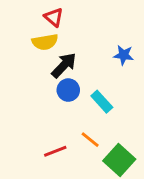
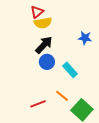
red triangle: (54, 17) -> (37, 12), turned 40
yellow semicircle: (45, 42) -> (43, 23), moved

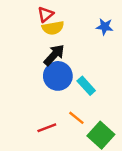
blue star: (85, 38) -> (105, 27), moved
blue circle: (47, 62) -> (58, 76), size x1.5

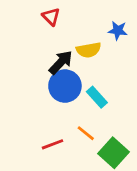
red triangle: (46, 14) -> (51, 17), turned -35
yellow semicircle: (53, 28) -> (89, 50), moved

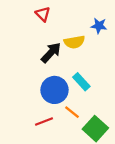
blue circle: (65, 86) -> (55, 90), moved

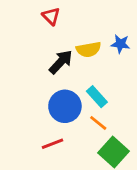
blue star: (99, 26) -> (120, 44), moved
orange line: (72, 112) -> (98, 123), moved

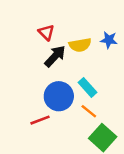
red triangle: (51, 16) -> (46, 32), moved
red line: (52, 144) -> (40, 120), moved

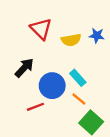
red triangle: (46, 32) -> (41, 29), size x1.5
black arrow: (55, 56) -> (24, 68), moved

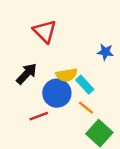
blue star: (97, 36) -> (105, 52), moved
yellow semicircle: (71, 40) -> (67, 75), moved

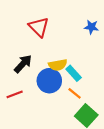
blue star: (105, 52) -> (91, 27), moved
red line: (39, 116) -> (15, 94), moved

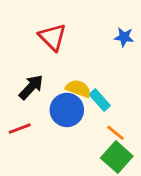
yellow semicircle: (58, 65) -> (78, 89), turned -150
orange line: (75, 93) -> (115, 133), moved

